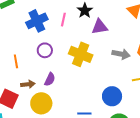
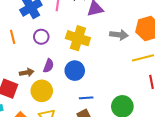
orange line: (16, 61) -> (13, 37), moved
blue circle: (112, 96) -> (75, 71), moved

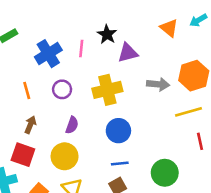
yellow cross: (78, 38) -> (107, 90), turned -30
blue circle: (75, 71) -> (118, 131), moved
brown arrow: (27, 73) -> (30, 125), moved, turned -56

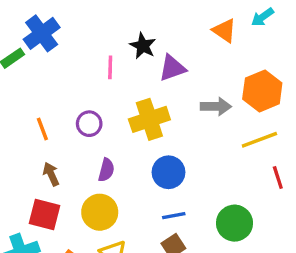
blue cross: (48, 54) -> (42, 33), moved
brown arrow: (30, 125) -> (51, 174), turned -42

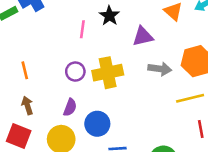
purple triangle: (172, 68) -> (143, 36), moved
purple circle: (89, 124) -> (75, 72), moved
blue circle: (168, 172) -> (97, 124), moved

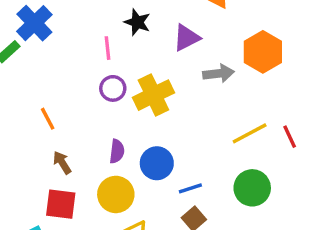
purple circle: (75, 72) -> (113, 88), moved
yellow line: (190, 98) -> (250, 133), moved

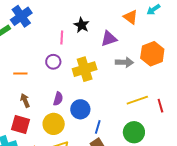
purple circle: (113, 88) -> (53, 62), moved
orange line: (48, 119) -> (20, 73), turned -72
blue line: (190, 188) -> (98, 127), turned -64

